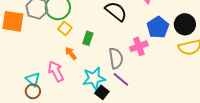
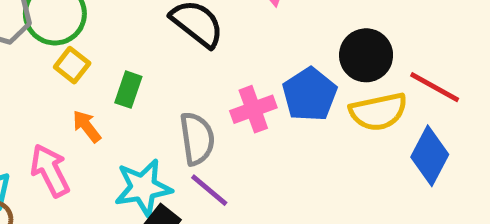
blue pentagon: (158, 27) -> (310, 95), moved

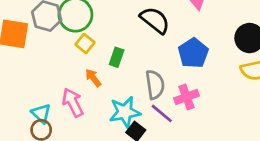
blue pentagon: (310, 95) -> (193, 53), moved
pink cross: (253, 109) -> (186, 97), moved

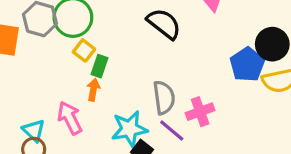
blue pentagon: (193, 53) -> (247, 65), moved
green rectangle: (117, 57) -> (100, 66), moved
orange arrow: (93, 78) -> (93, 90), turned 48

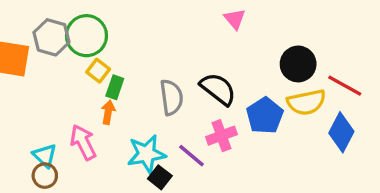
black semicircle: (164, 24) -> (218, 89), moved
blue pentagon: (247, 65) -> (265, 116), moved
gray semicircle: (164, 98) -> (171, 97), moved

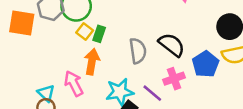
green rectangle: (115, 87) -> (99, 34), moved
orange arrow: (108, 112) -> (92, 62), size x1.5

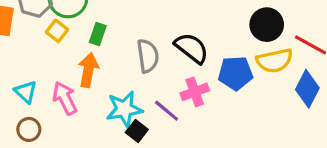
yellow square: (85, 31) -> (57, 31), moved
blue pentagon: (205, 64) -> (235, 73), turned 30
cyan triangle: (46, 93) -> (26, 92), moved

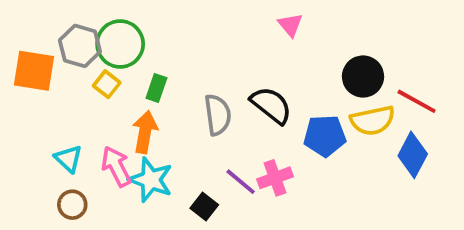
pink cross: (195, 92) -> (275, 178), moved
cyan star: (124, 109) -> (151, 180), moved, turned 30

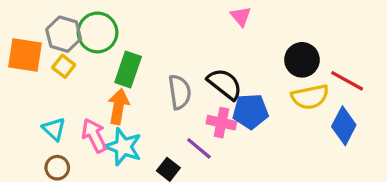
yellow square: (107, 84) -> (64, 66), moved
green rectangle: (156, 88) -> (128, 69), size x1.5
blue pentagon: (325, 136) -> (250, 111), moved
pink cross: (275, 178) -> (221, 123), moved, turned 32

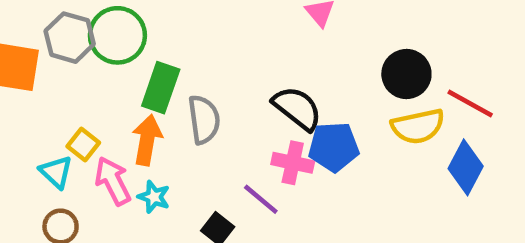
yellow square: (64, 66) -> (83, 145), moved
gray semicircle: (180, 92) -> (204, 120), moved
cyan star: (123, 147) -> (154, 197), size x0.6

